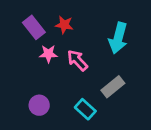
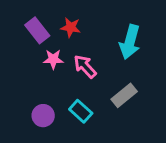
cyan rectangle: (85, 109) -> (81, 111), moved

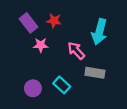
pink arrow: (85, 66) -> (76, 51), moved
gray rectangle: (124, 95) -> (95, 73), turned 48

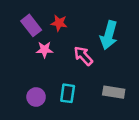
gray rectangle: (95, 73) -> (114, 92), moved
cyan rectangle: (62, 85) -> (68, 93), turned 56

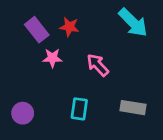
cyan arrow: (109, 35) -> (133, 23), moved, turned -60
purple circle: (36, 97) -> (23, 113), moved

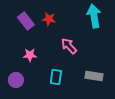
cyan arrow: (133, 23) -> (94, 16), turned -145
pink star: (52, 58) -> (30, 55), moved

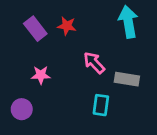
gray rectangle: (94, 76) -> (127, 79), moved
cyan rectangle: (56, 77) -> (101, 105), moved

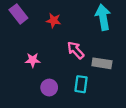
purple rectangle: (35, 29) -> (18, 14), moved
purple circle: (22, 109) -> (49, 88), moved

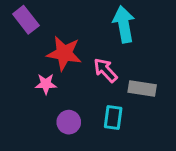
cyan arrow: (103, 17) -> (124, 24), moved
red star: (54, 20) -> (64, 53), moved, size x1.6

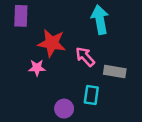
purple rectangle: (26, 20) -> (21, 16), turned 40
purple circle: (69, 122) -> (64, 109), moved

